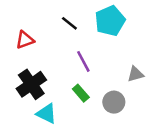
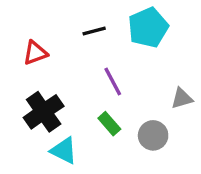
black line: (69, 23) -> (94, 31), turned -54

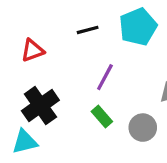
purple line: (113, 81) -> (105, 77), turned 56
cyan triangle: (64, 151) -> (25, 142), moved, turned -40

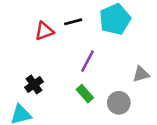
red triangle: (33, 50) -> (44, 31), moved
black cross: (40, 105) -> (34, 85), size x0.6

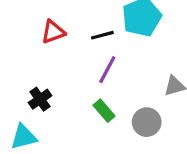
black line: (73, 22) -> (102, 35), moved

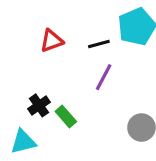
green rectangle: (104, 111) -> (66, 116), moved

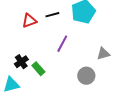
black line: (99, 44) -> (52, 15), moved

